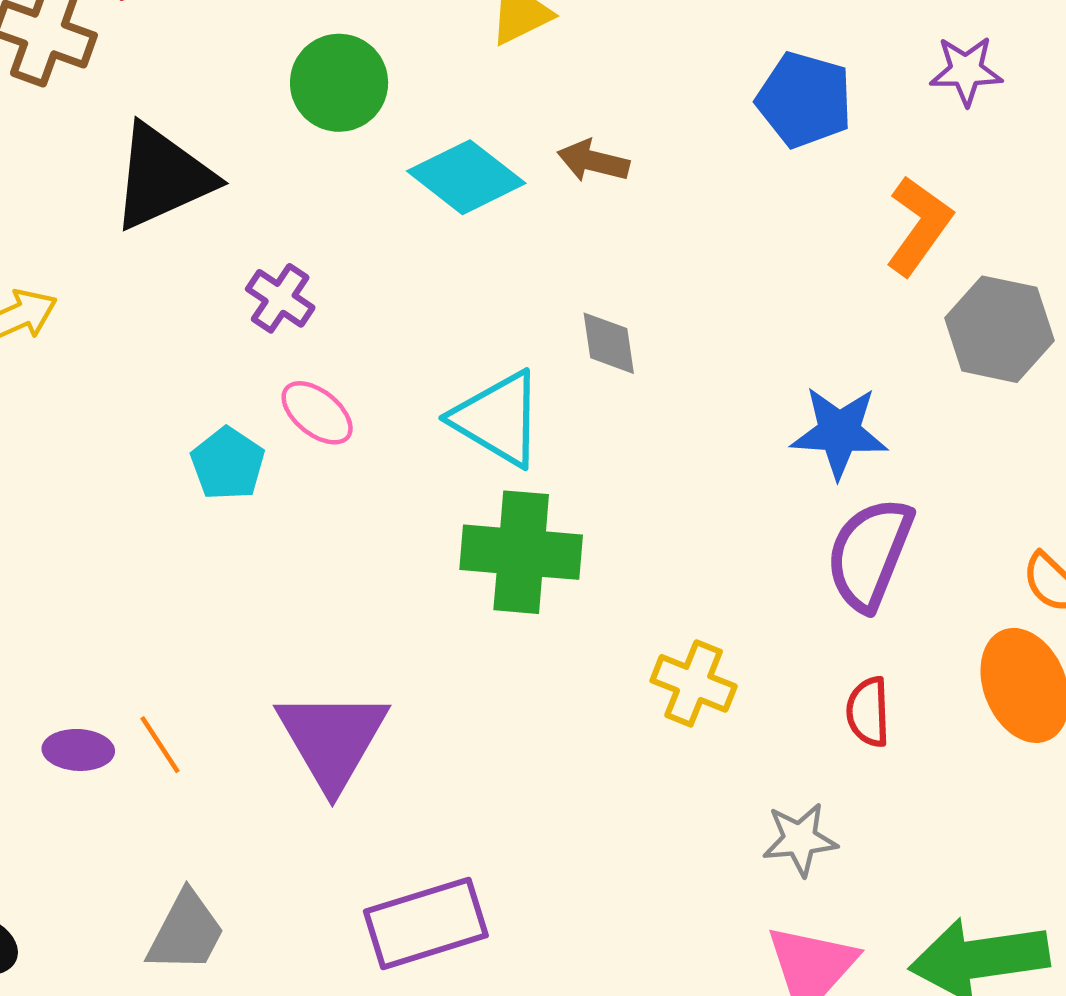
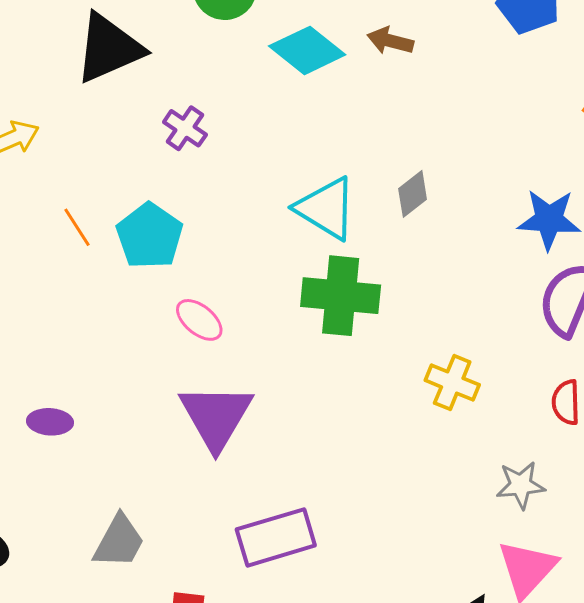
gray diamond: (609, 343) -> (413, 194), moved, turned 60
pink ellipse: (317, 413) -> (199, 320), moved
cyan pentagon: (228, 464) -> (150, 236), size x1.4
orange line: (160, 745) -> (77, 227), moved

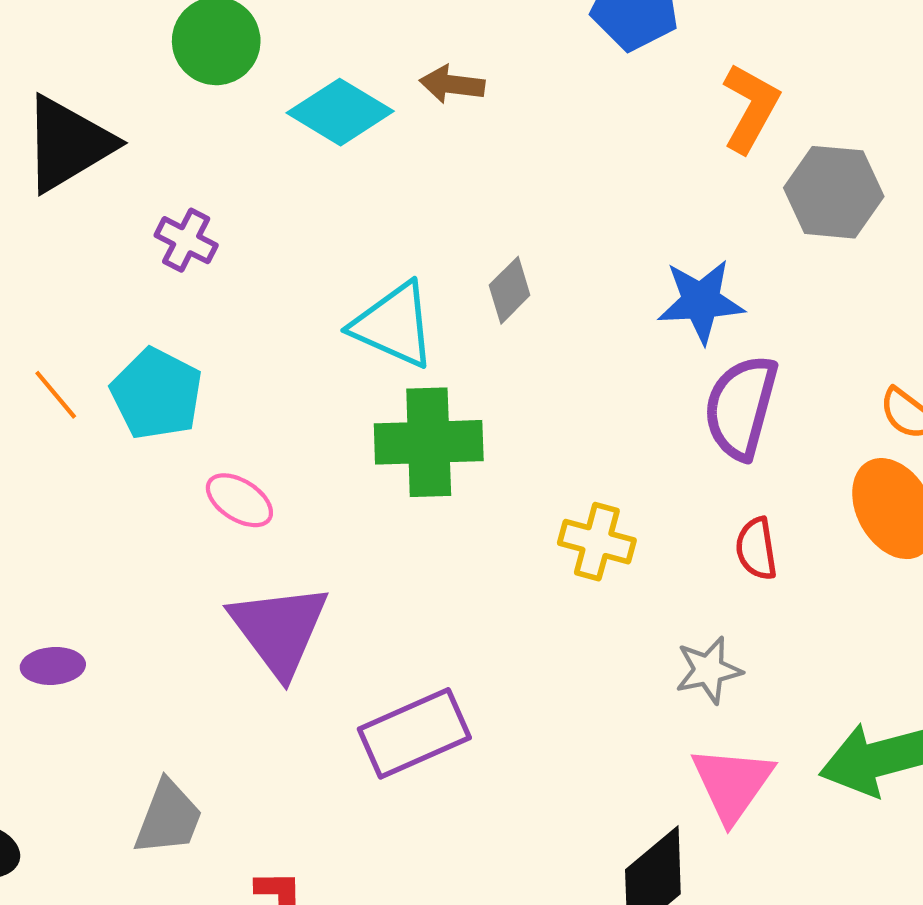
purple rectangle: (276, 537) -> (414, 733), moved

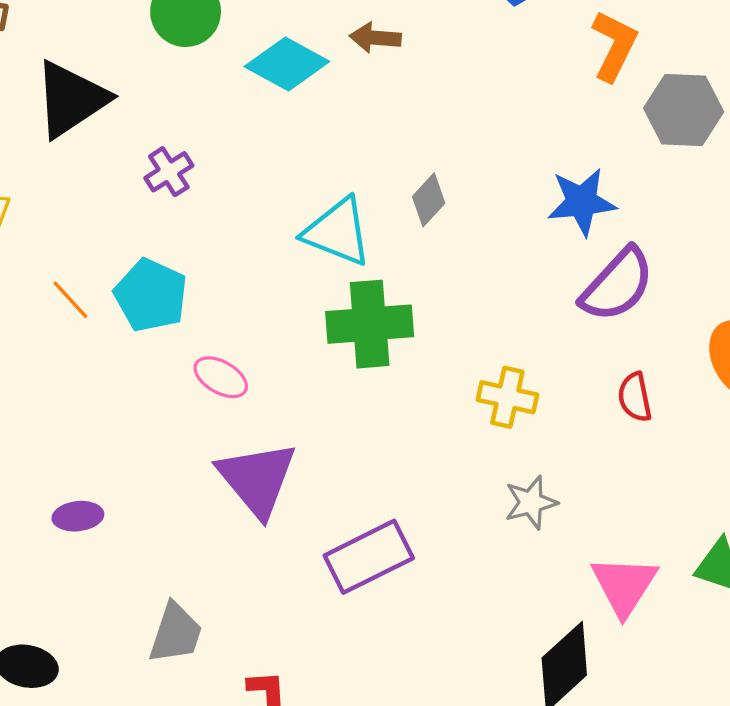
purple cross: (186, 240) -> (169, 172), turned 33
purple semicircle: (741, 407) -> (617, 285), turned -150
gray star: (709, 670) -> (531, 502), moved

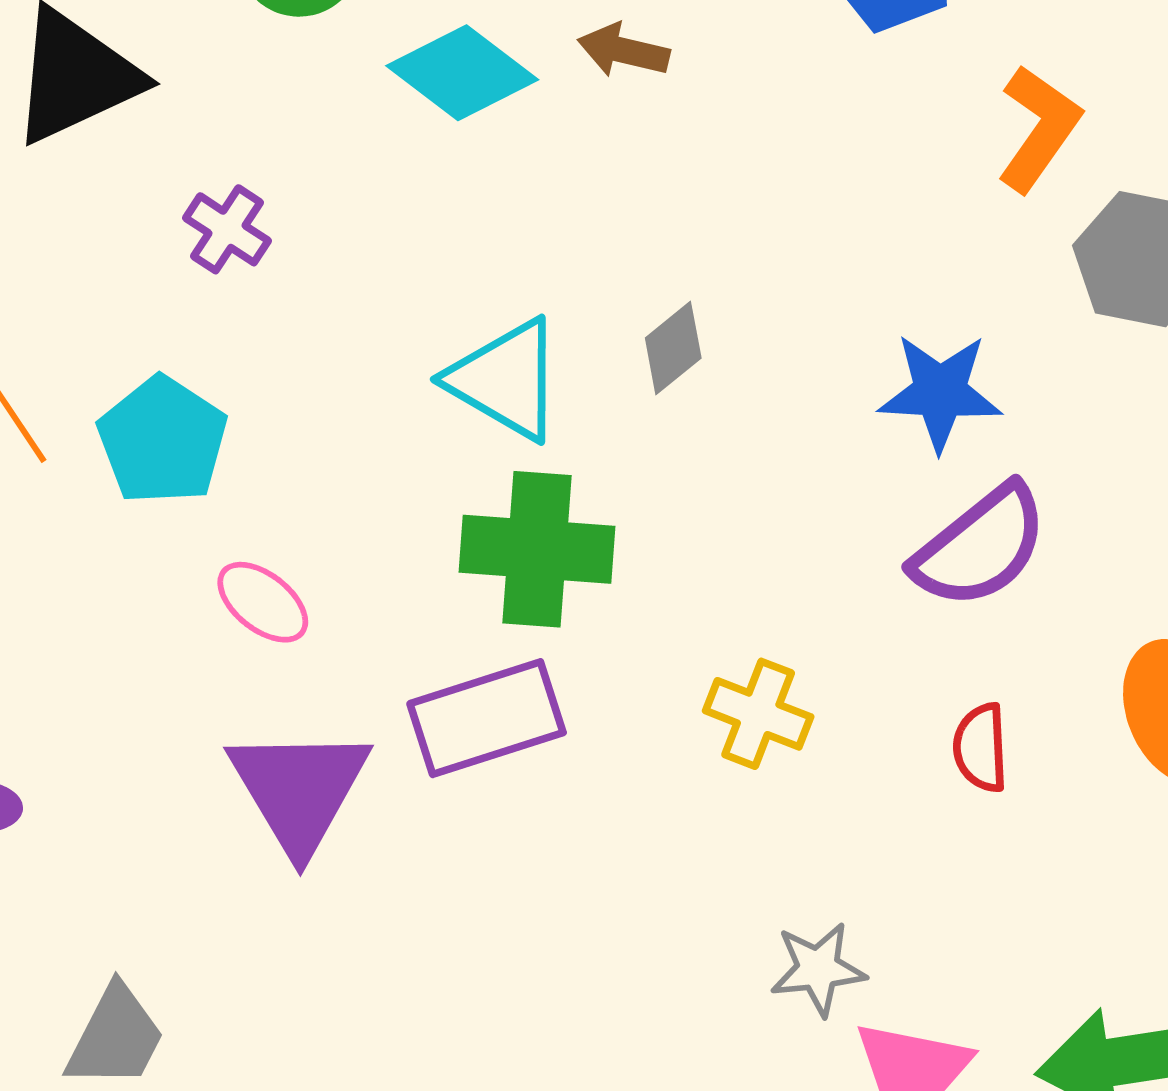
purple cross: (169, 172) -> (227, 229), turned -33
gray star: (531, 502) -> (818, 969), moved
purple rectangle: (369, 557) -> (487, 718), moved

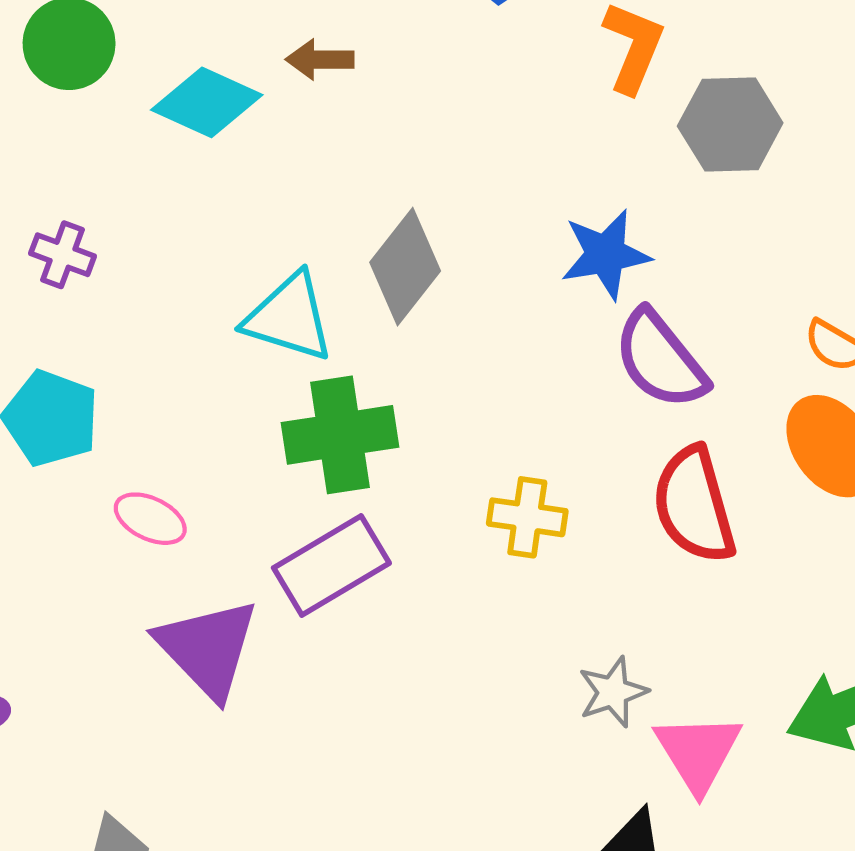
gray diamond: (673, 348) -> (405, 267), size x1.6
purple semicircle: (980, 547) -> (660, 360), turned 103
red semicircle: (981, 748) -> (694, 505), size x1.8

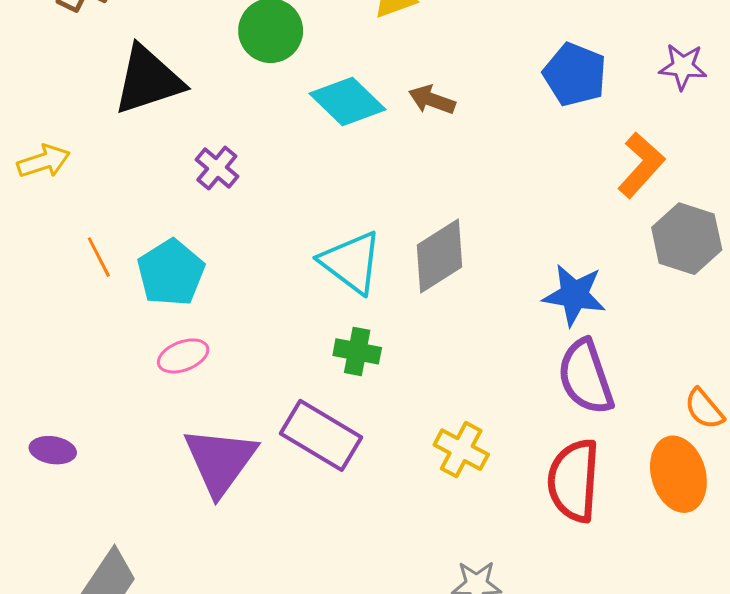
green cross: (340, 435) -> (357, 351), size x0.6
pink ellipse: (150, 519) -> (183, 356), moved, turned -66
purple rectangle: (331, 565) -> (321, 435), turned 42

